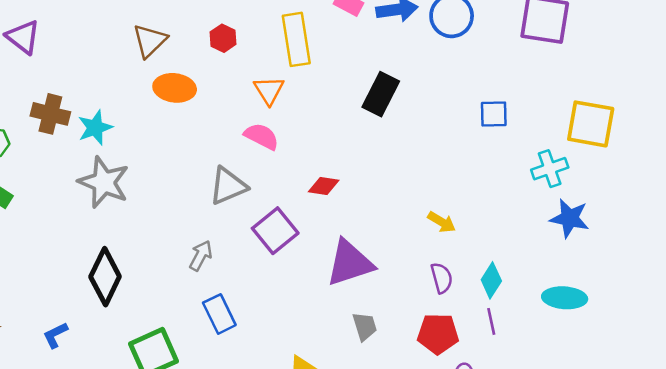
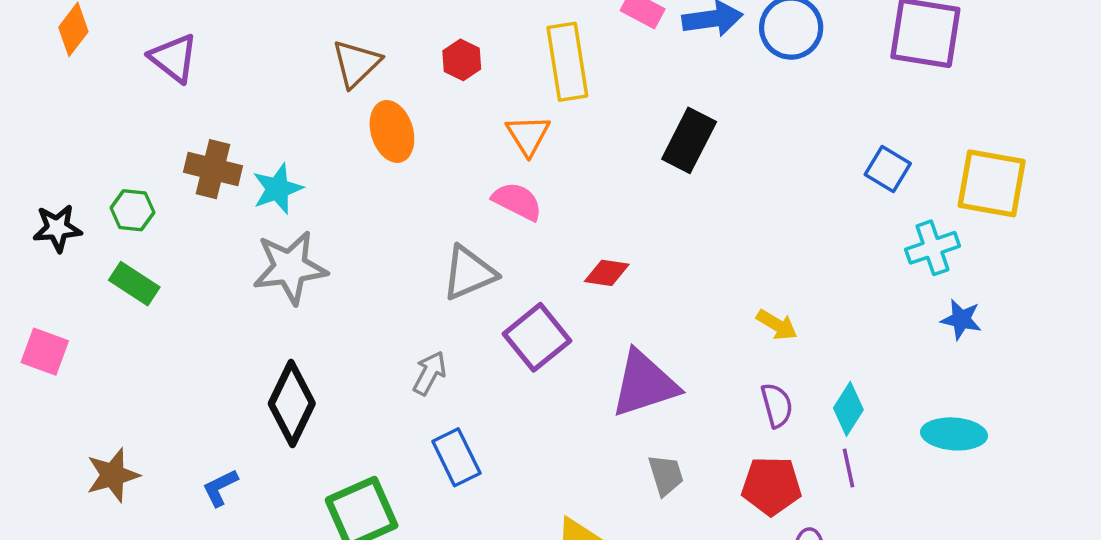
orange ellipse: (175, 88) -> (392, 131), turned 66
blue square: (494, 114) -> (888, 169), moved, turned 32
gray star: (104, 182) -> (290, 267), turned -30
blue star: (570, 218) -> (961, 319), size x0.7

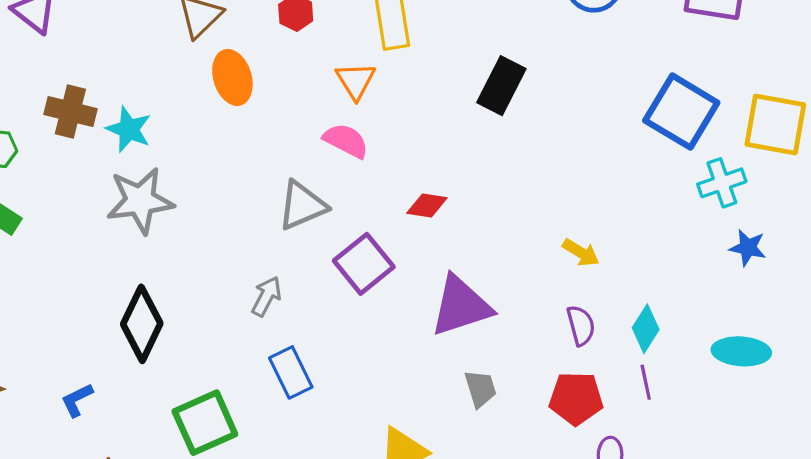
blue square: (888, 169) -> (681, 112), size x1.8
cyan star: (277, 189) -> (129, 129), turned -30

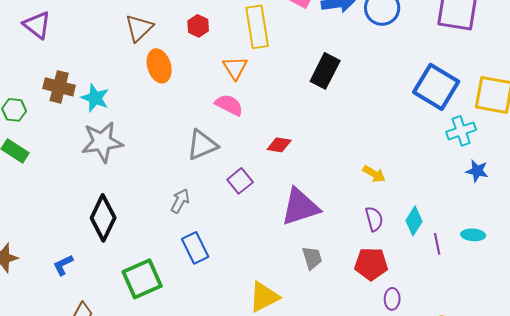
purple square: (364, 264) -> (240, 181), size x0.7
cyan ellipse: (741, 351) -> (473, 235), size x0.7
purple line: (646, 382) -> (437, 244), moved

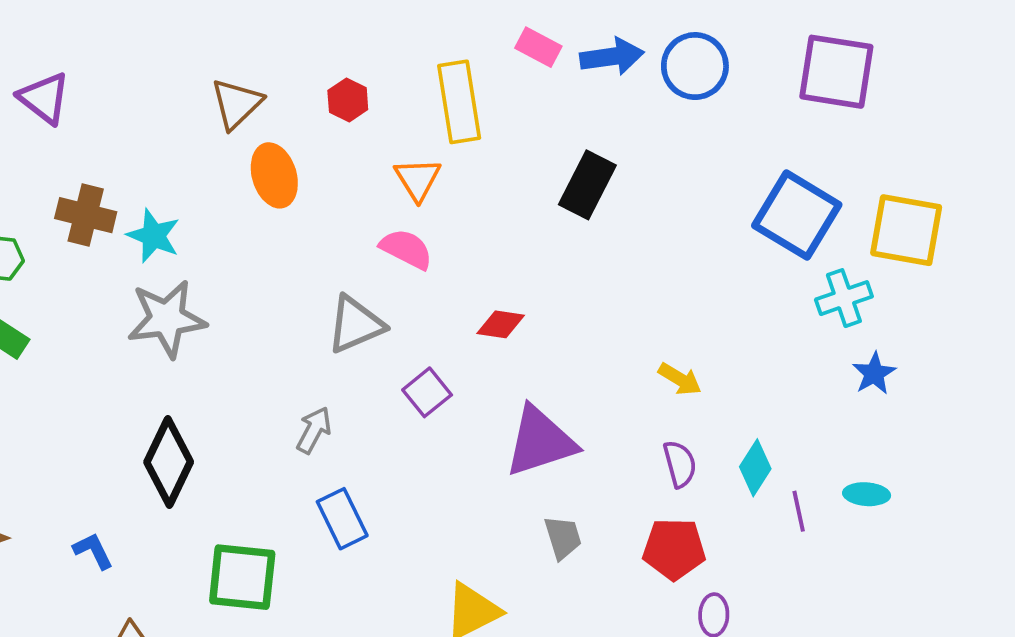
blue star: (477, 171) -> (874, 373), turned 30
blue L-shape: (63, 265) -> (93, 551), turned 90
green square: (142, 279) -> (242, 577), turned 30

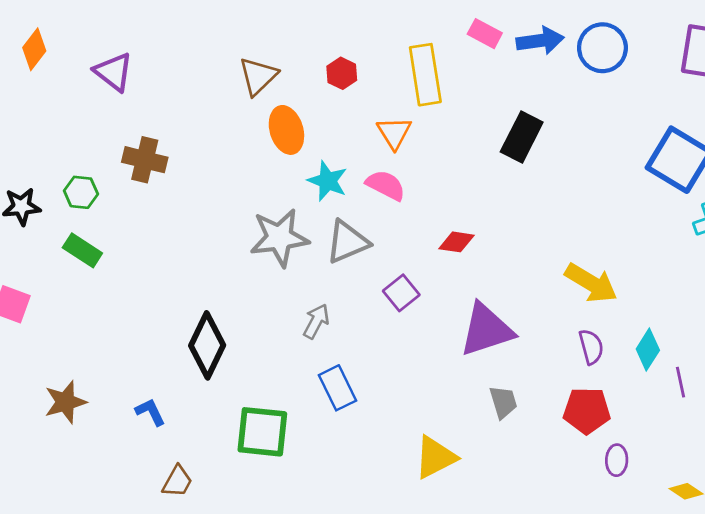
cyan star: (154, 236) -> (328, 181), moved
gray star: (167, 319) -> (279, 238), moved
yellow arrow: (680, 379) -> (591, 283), size x1.6

